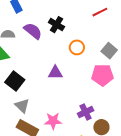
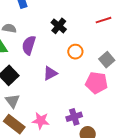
purple semicircle: (33, 31) -> (29, 45), moved, turned -120
purple triangle: (55, 73) -> (50, 73), turned -35

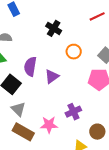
purple semicircle: (29, 45) -> (30, 67), moved
purple cross: (74, 117) -> (73, 112), moved

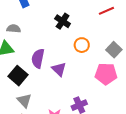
purple triangle: (52, 77) -> (59, 69), turned -42

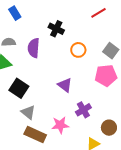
purple semicircle: (38, 58) -> (34, 48), moved
purple triangle: (59, 69) -> (65, 85), moved

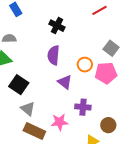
purple semicircle: (34, 48) -> (54, 55), moved
orange circle: (78, 50) -> (85, 65), moved
purple cross: (83, 110) -> (83, 107), turned 35

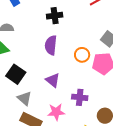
black cross: (57, 26) -> (55, 16), turned -35
purple triangle: (65, 82) -> (53, 80), moved

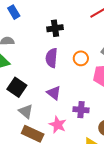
orange circle: (82, 55) -> (81, 58), moved
pink star: (56, 112) -> (58, 125), turned 30

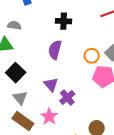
orange circle: (81, 58) -> (92, 56), moved
purple cross: (81, 110) -> (67, 97), moved, turned 35

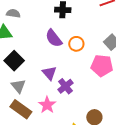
purple semicircle: (55, 50) -> (54, 38), turned -54
orange circle: (92, 56) -> (76, 44), moved

